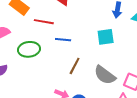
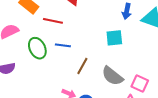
blue line: (63, 40) -> (63, 45), moved
green ellipse: (29, 49) -> (37, 48), turned 70

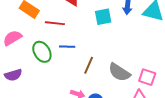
cyan square: (114, 38) -> (103, 17), moved

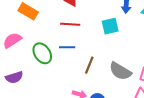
cyan square: (103, 17) -> (110, 26), moved
red line: (55, 23) -> (70, 24), moved

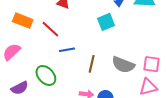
red line: (70, 24) -> (50, 29), moved, turned 48
green ellipse: (42, 53) -> (46, 76), moved

